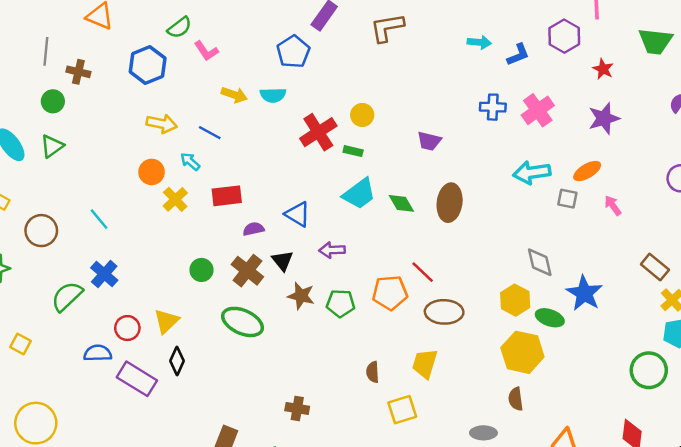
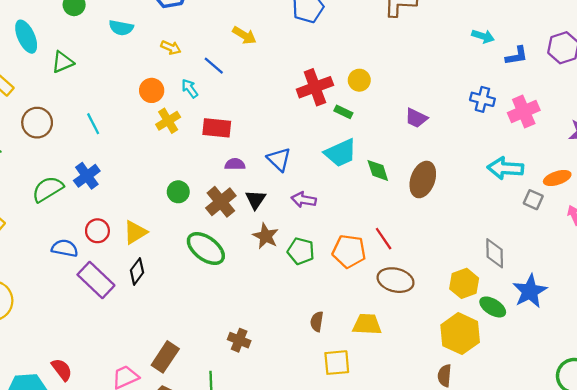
cyan semicircle: (273, 95) -> (121, 28), moved
yellow arrow: (162, 124) -> (171, 48), size x0.7
green triangle: (52, 146) -> (63, 62), moved
yellow trapezoid: (425, 364) -> (367, 324), turned 64

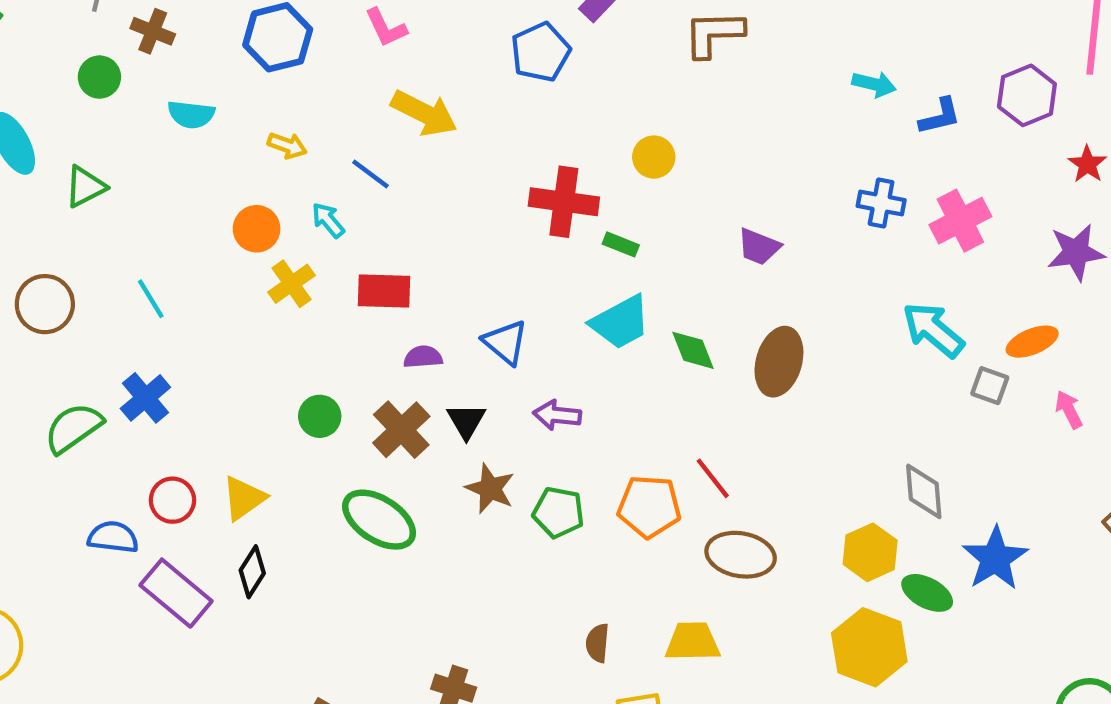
yellow arrow: (244, 35) -> (424, 113), size x1.4
yellow circle: (359, 80) -> (654, 157), moved
red cross: (315, 87) -> (564, 202), turned 32
cyan arrow: (505, 168) -> (933, 330), turned 40

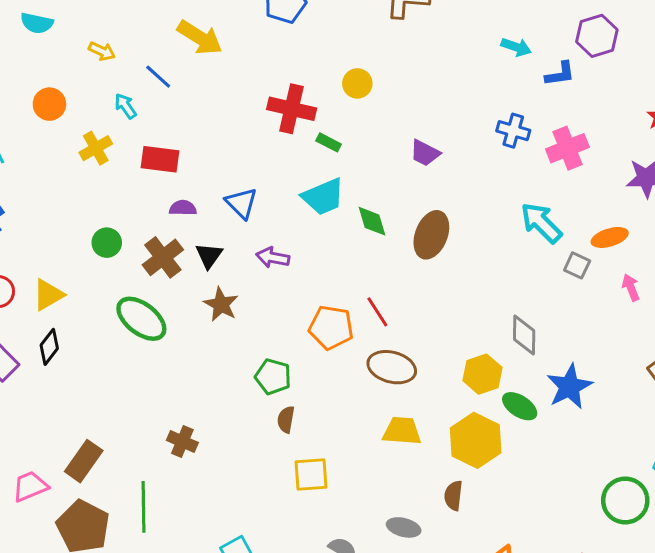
purple hexagon: (1027, 95) -> (597, 36), moved
orange circle: (257, 229) -> (49, 104), moved
green pentagon: (558, 512) -> (273, 377), moved
yellow trapezoid: (692, 642) -> (402, 431), moved

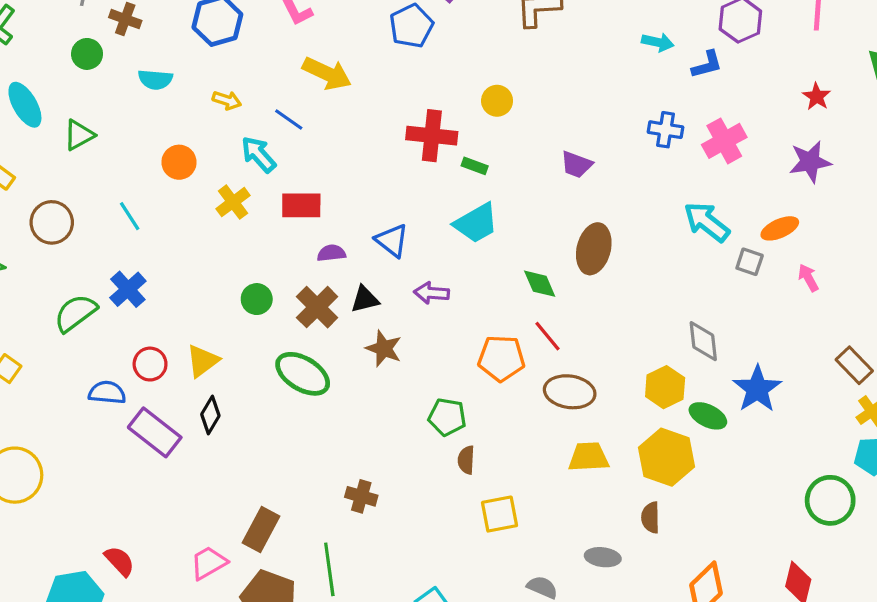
cyan arrow: (125, 106) -> (259, 154), size x1.4
green diamond: (372, 221) -> (540, 284), moved
black triangle: (209, 256) -> (365, 299), turned 48

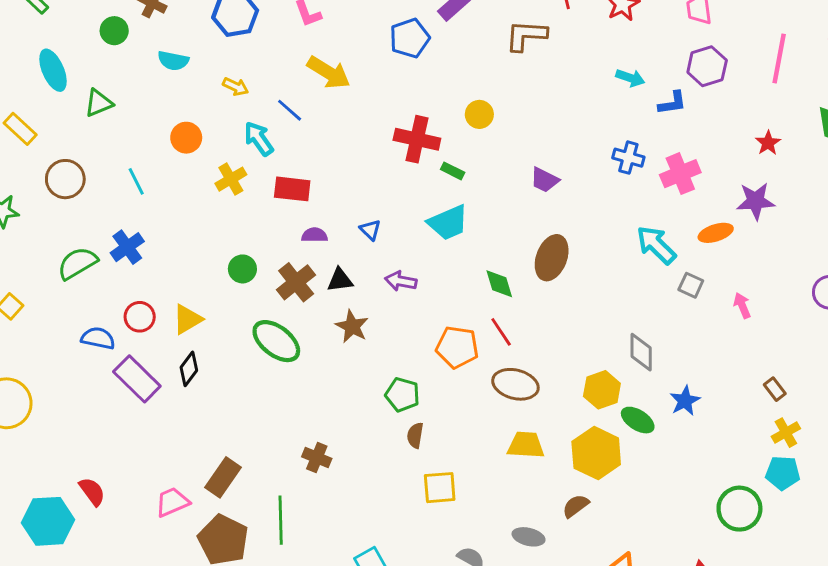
orange ellipse: (780, 228) -> (716, 233), moved
blue triangle: (392, 240) -> (370, 230), size x0.7
brown rectangle: (854, 365) -> (775, 389), size x0.7
blue star: (757, 389) -> (685, 401), size x0.7
brown semicircle: (651, 518) -> (576, 506), turned 48

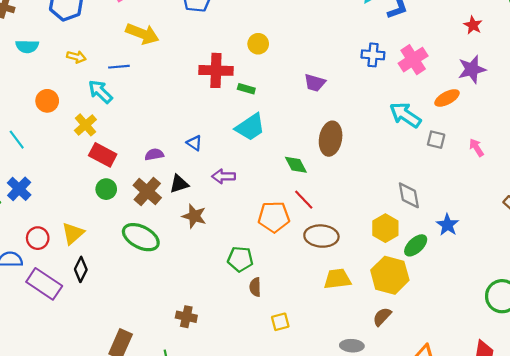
blue line: (290, 110) -> (119, 67), turned -36
red rectangle: (292, 189) -> (103, 155), moved, turned 32
green ellipse: (638, 420) -> (416, 245), turned -65
yellow square: (440, 488) -> (280, 322), size x0.7

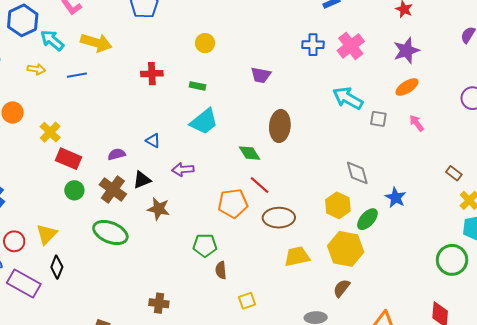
red cross: (216, 70) -> (152, 74), moved, size x0.7
cyan arrow: (100, 92) -> (52, 40), moved
orange ellipse: (447, 98) -> (407, 87), moved

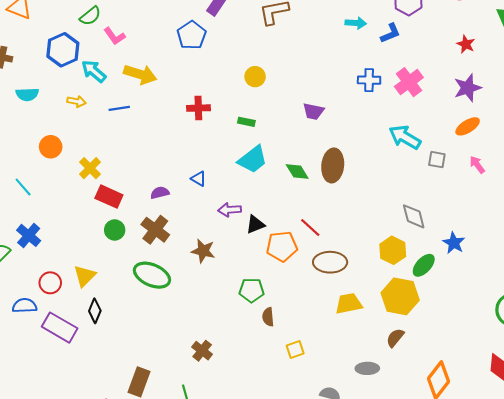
green diamond: (250, 153) -> (297, 171), moved
black triangle: (142, 180) -> (255, 224), moved
brown cross: (159, 303) -> (202, 351), turned 30

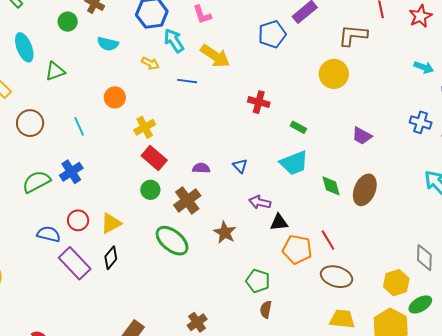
yellow circle: (255, 77) -> (334, 74), moved, size x1.5

